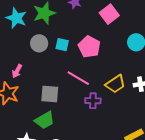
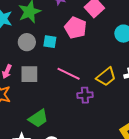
pink pentagon: (89, 47) -> (76, 28), moved
gray square: (50, 94) -> (29, 74), moved

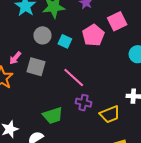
yellow trapezoid: (106, 77) -> (110, 114), moved
green trapezoid: (38, 118) -> (53, 115), moved

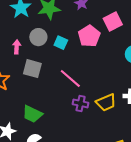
pink arrow: (15, 58) -> (17, 47), moved, turned 144
yellow trapezoid: (110, 114) -> (106, 102), moved
green trapezoid: (53, 115) -> (32, 114), moved, turned 45

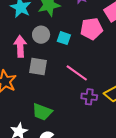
pink pentagon: (89, 36) -> (91, 29), turned 30
pink arrow: (17, 47) -> (20, 46), size x1.5

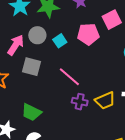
cyan square: (64, 38) -> (60, 41), turned 32
pink arrow: (20, 46) -> (16, 45), turned 30

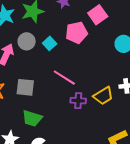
gray square: (31, 67) -> (25, 87), moved

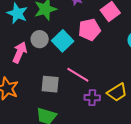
cyan square: (50, 43) -> (63, 41), size x1.5
gray square: (25, 87) -> (50, 84), moved

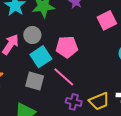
pink pentagon: (89, 30) -> (67, 47), moved
cyan square: (63, 41) -> (41, 57), moved

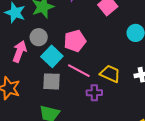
yellow trapezoid: (99, 101) -> (110, 74), moved, turned -120

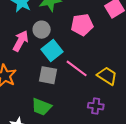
pink pentagon: (75, 41) -> (82, 25), moved
purple cross: (94, 93) -> (96, 106), moved

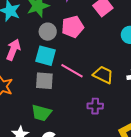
gray circle: (42, 30) -> (48, 32), moved
cyan square: (52, 50) -> (45, 56), turned -30

